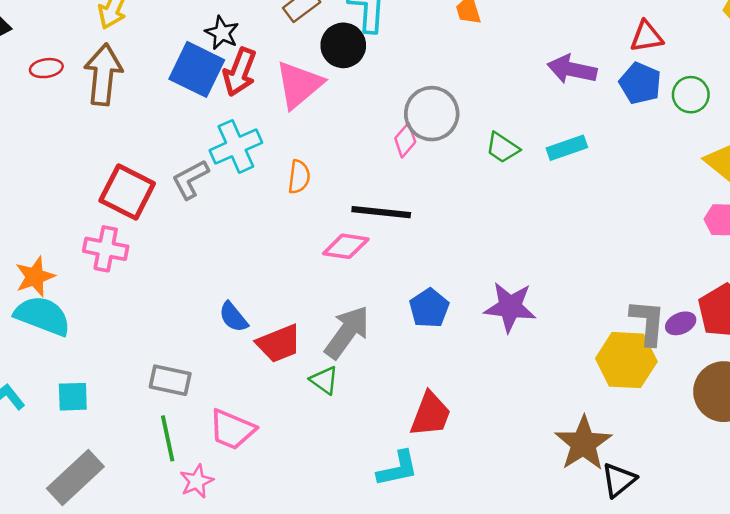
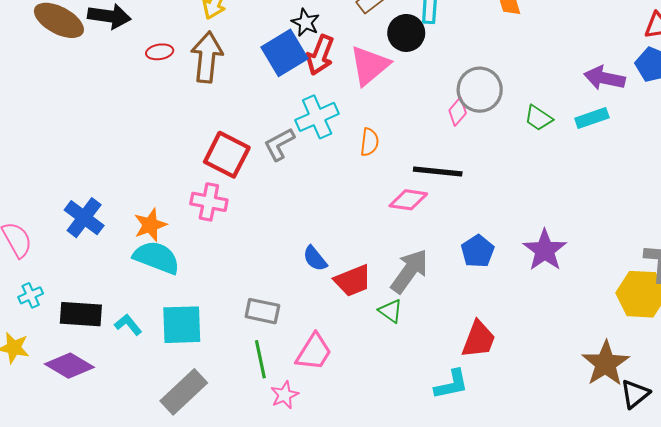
blue square: (197, 69) -> (285, 53), turned 33
purple arrow: (572, 69) -> (605, 78), moved
purple star: (510, 307) -> (545, 250), turned 30
cyan square: (73, 397) -> (182, 325), size x1.6
pink trapezoid: (232, 430) -> (314, 352), turned -81

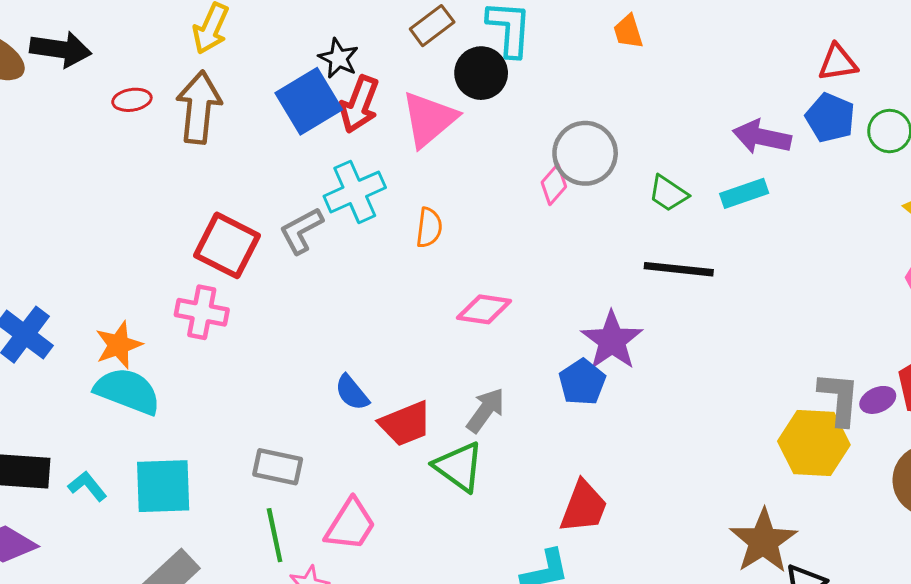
black line: (438, 171) -> (679, 269), moved
purple star: (545, 250) -> (612, 340), moved
gray arrow: (409, 271) -> (486, 410), size x0.7
green triangle: (390, 311) -> (459, 467), size x1.5

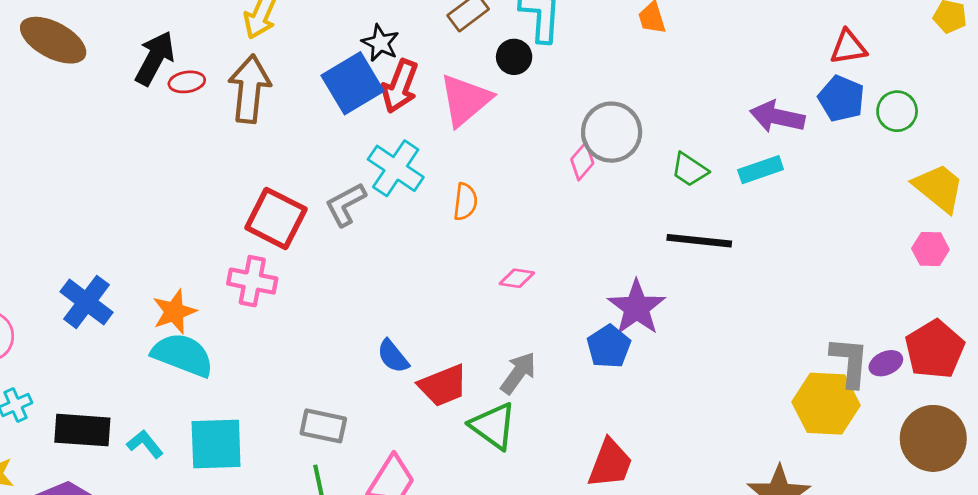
black arrow: (61, 49) -> (155, 58), moved, turned -70
black circle: (481, 73) -> (514, 57), size x0.7
cyan cross: (355, 192) -> (396, 168), turned -32
pink diamond: (484, 309) -> (517, 278), size x0.7

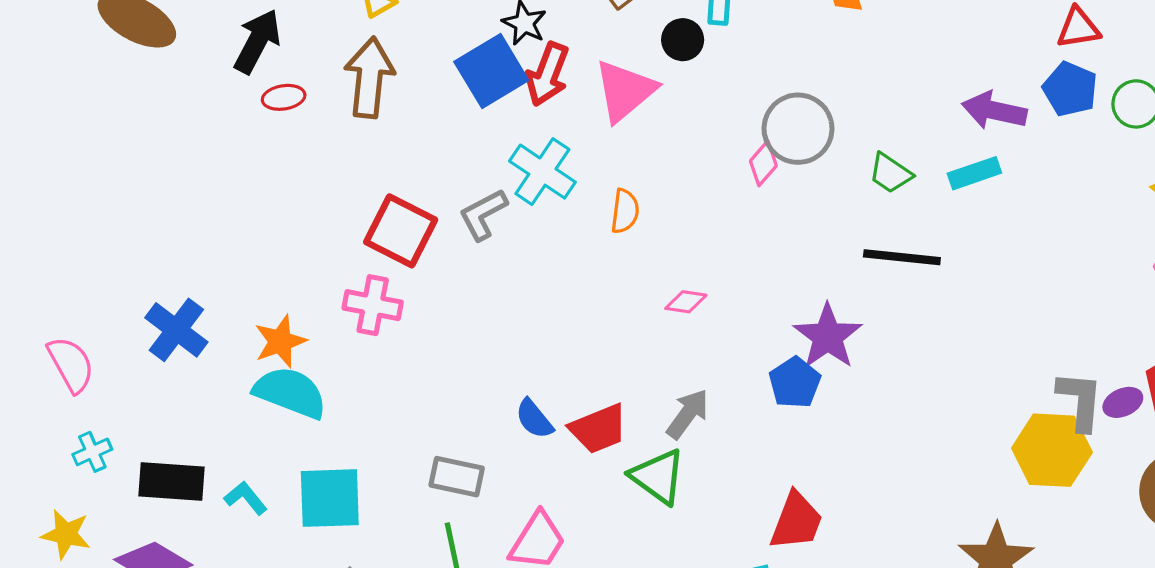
red ellipse: (187, 82) -> (284, 97), moved
blue semicircle: (393, 356) -> (534, 419), moved

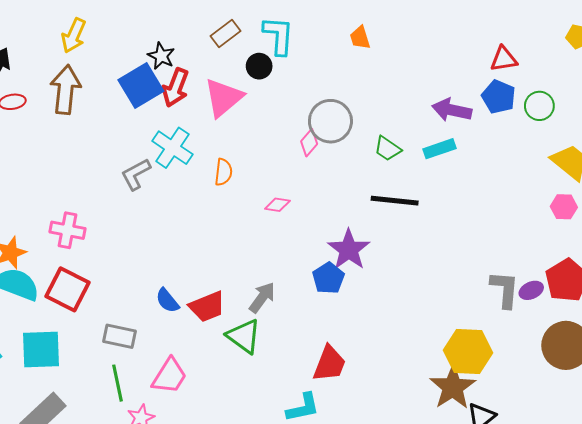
red square: (401, 231) -> (67, 289), moved
pink diamond: (686, 302) -> (277, 205), moved
yellow hexagon: (1052, 450) -> (468, 352), moved

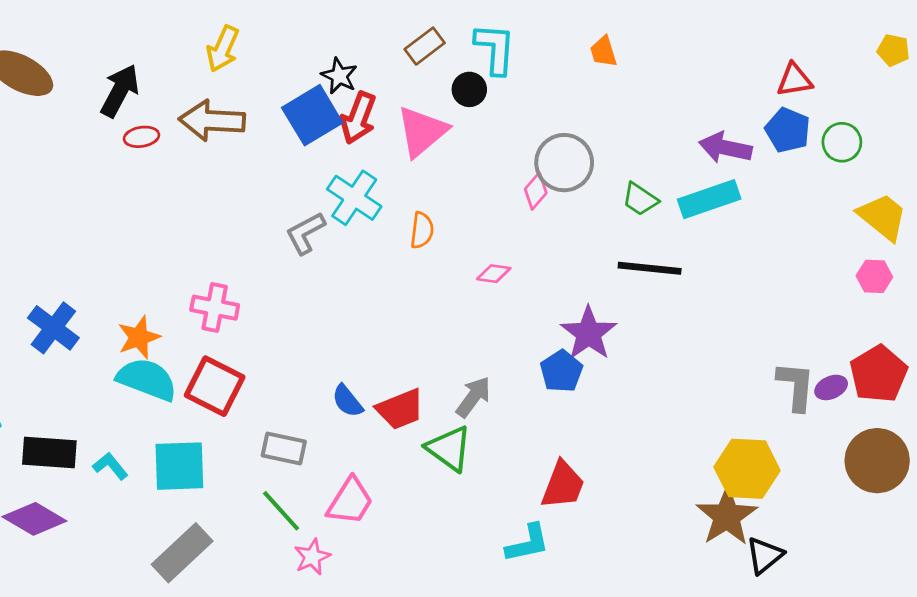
brown arrow: (65, 90) -> (212, 121), turned -93
cyan rectangle: (439, 149) -> (709, 199), size x1.4
green line: (117, 383) -> (281, 511), turned -30

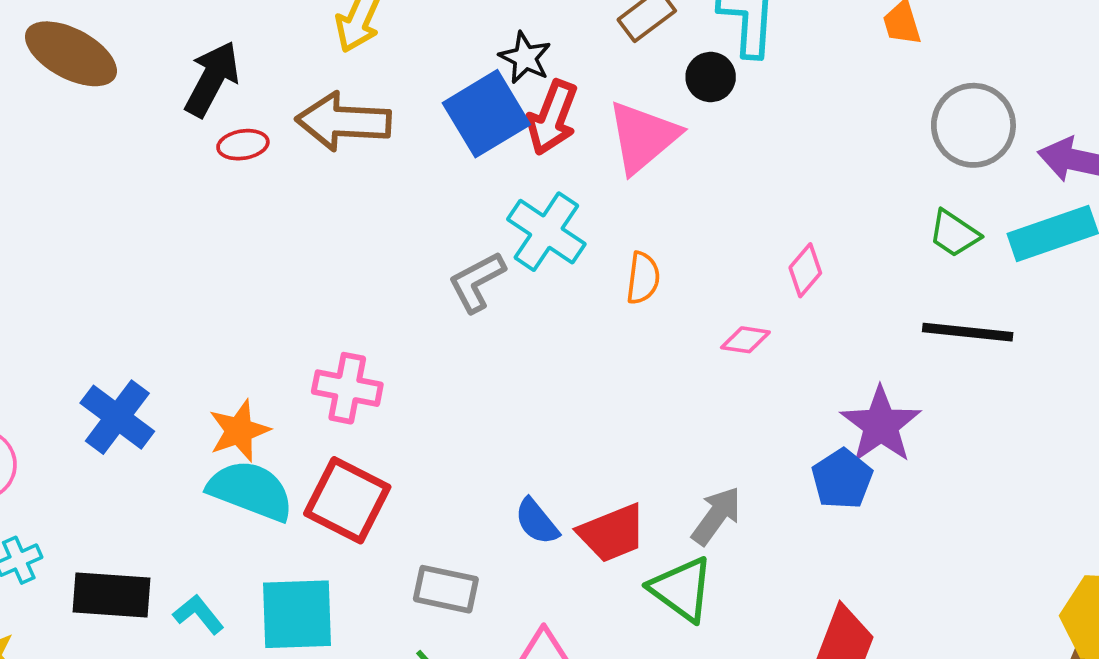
gray circle: (564, 163) -> (973, 125), moved
pink diamond: (536, 191) -> (805, 270), moved

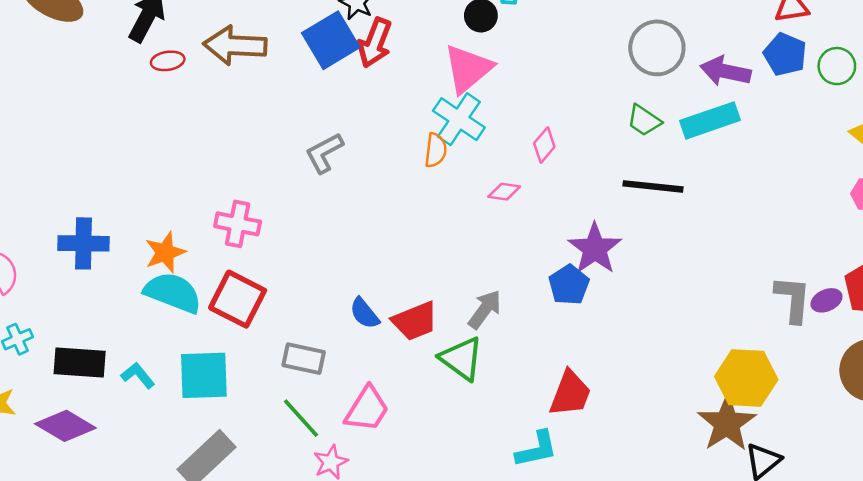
pink triangle: (643, 137) -> (468, 69), moved
cyan cross: (546, 232) -> (459, 119), moved
blue cross: (117, 417) -> (84, 243), turned -36

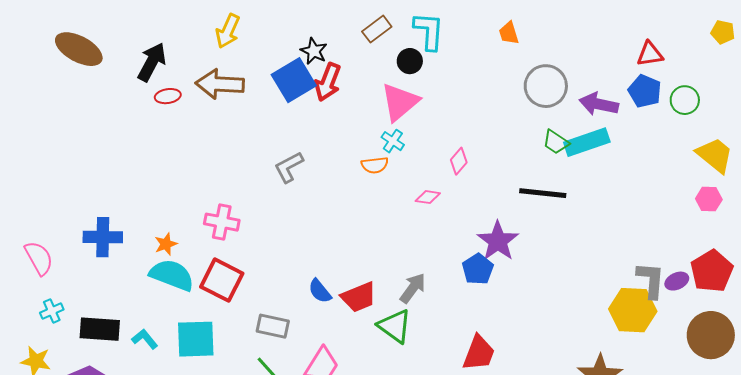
cyan cross: (459, 119) -> (393, 141), size x0.6
green trapezoid: (644, 120) -> (556, 142), moved
orange semicircle: (436, 150) -> (375, 165), turned 76
orange star: (165, 252) -> (166, 244), size x0.7
yellow hexagon: (746, 378) -> (633, 310), moved

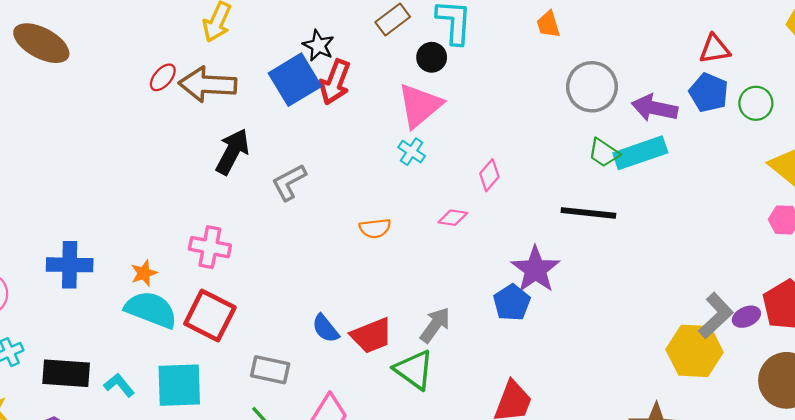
black arrow: (152, 62) -> (232, 152), moved
red ellipse: (168, 96) -> (163, 77), moved, turned -40
orange semicircle: (375, 165) -> (375, 228), moved
gray L-shape: (651, 280) -> (716, 316), turned 42

